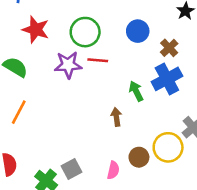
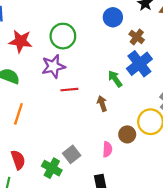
blue circle: (138, 31) -> (113, 17), moved
red line: (98, 60) -> (69, 90), moved

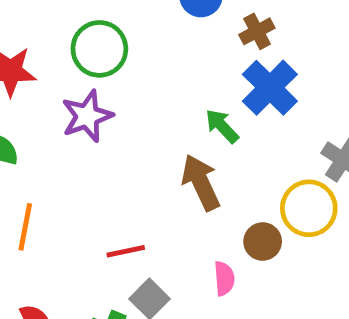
brown cross: (137, 37) -> (257, 31), turned 32
red line: (69, 90) -> (126, 251), moved
brown arrow: (102, 104) -> (201, 182), size x1.6

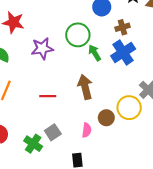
green circle: (99, 49) -> (78, 35), moved
green arrow: (222, 126) -> (95, 53), moved
red line: (126, 251) -> (48, 96), moved

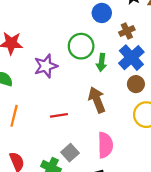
green arrow: (95, 53) -> (102, 62), turned -133
brown circle: (106, 118) -> (136, 84), moved
pink semicircle: (87, 130) -> (105, 145), size x1.6

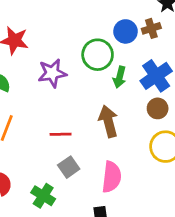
blue circle: (102, 13) -> (125, 31), moved
brown cross: (127, 31) -> (151, 28), moved
gray square: (70, 153) -> (69, 167), moved

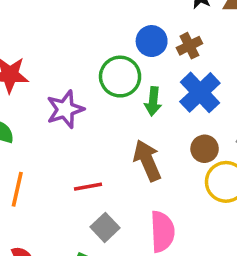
brown cross: (151, 28) -> (189, 46), moved
brown circle: (158, 108) -> (205, 149), moved

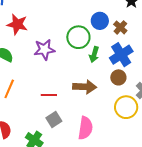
brown cross: (189, 46) -> (120, 27), turned -32
brown circle: (205, 149) -> (118, 77), moved
brown arrow: (147, 161) -> (85, 87), turned 105

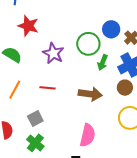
purple star: (44, 50) -> (53, 53), turned 30
red line: (49, 95) -> (48, 88), moved
gray square: (54, 120) -> (35, 119), moved

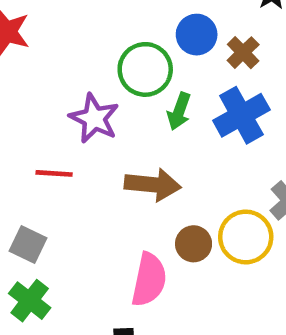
purple star: (53, 53) -> (94, 118), moved
brown circle: (125, 88) -> (194, 244), moved
gray square: (35, 119) -> (28, 244), turned -35

